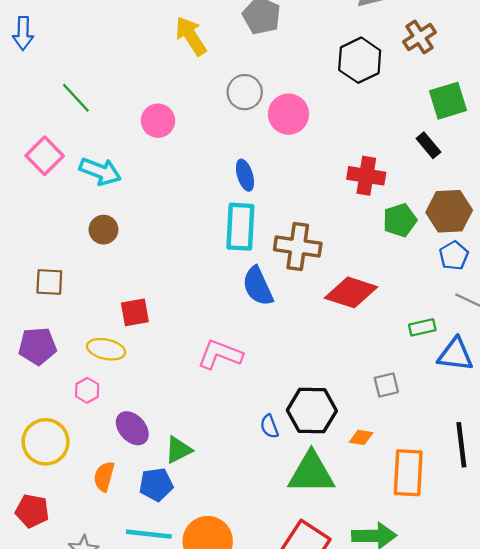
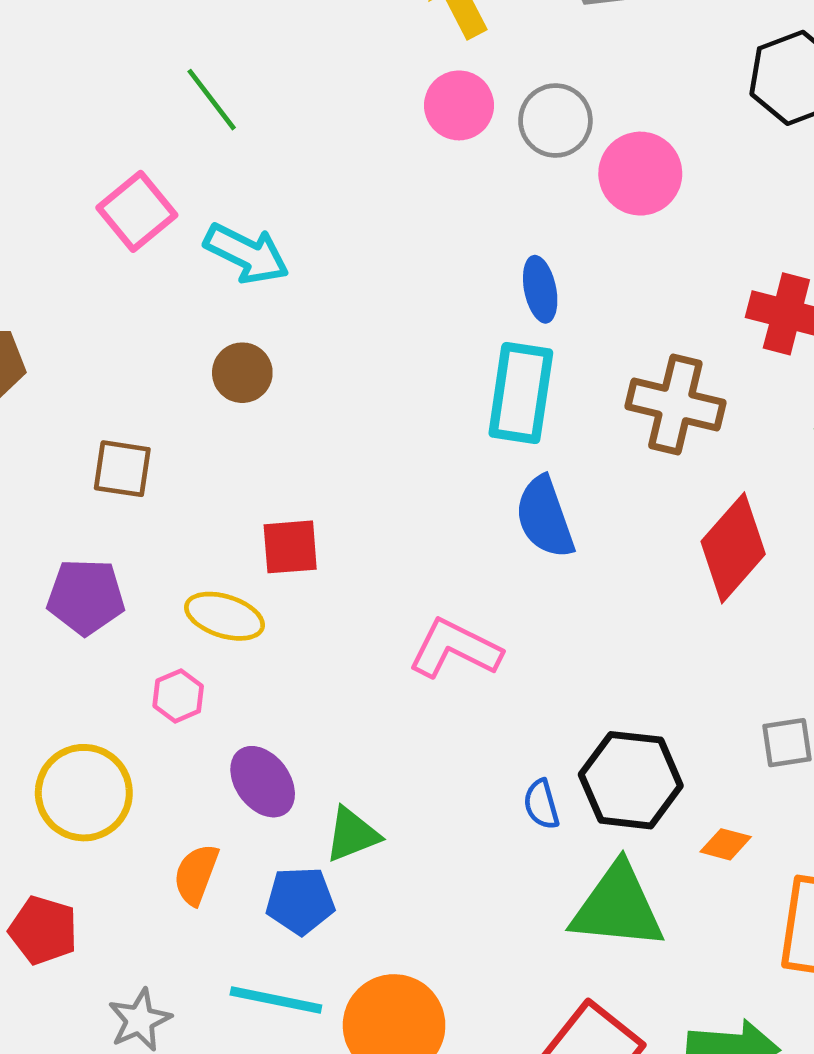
pink circle: (158, 121) -> (459, 105), moved
brown cross: (298, 247) -> (675, 405), moved
red diamond: (351, 292) -> (733, 548), turned -72

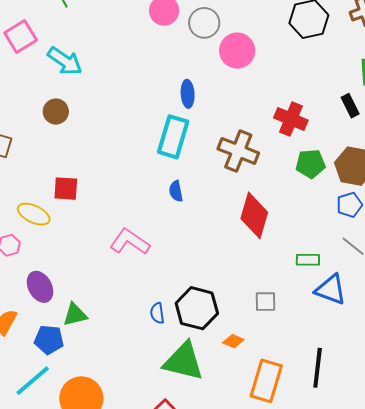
blue semicircle: (545, 517) -> (176, 191), size x0.6
red diamond: (733, 548) -> (254, 215), turned -33
cyan line: (276, 1000) -> (33, 381), turned -60

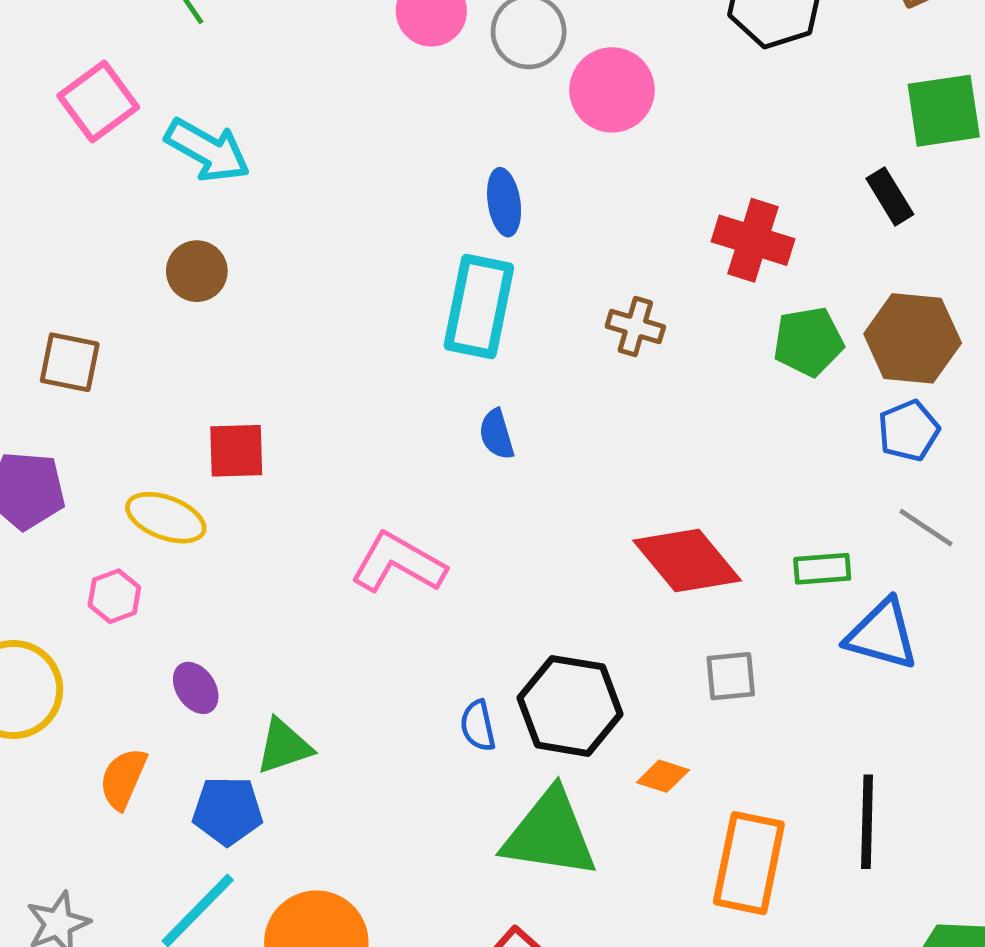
brown cross: (238, 151) -> (635, 327), size x0.6
red diamond: (254, 215) -> (687, 560), moved, turned -51
purple ellipse: (40, 287) -> (196, 688), size x0.7

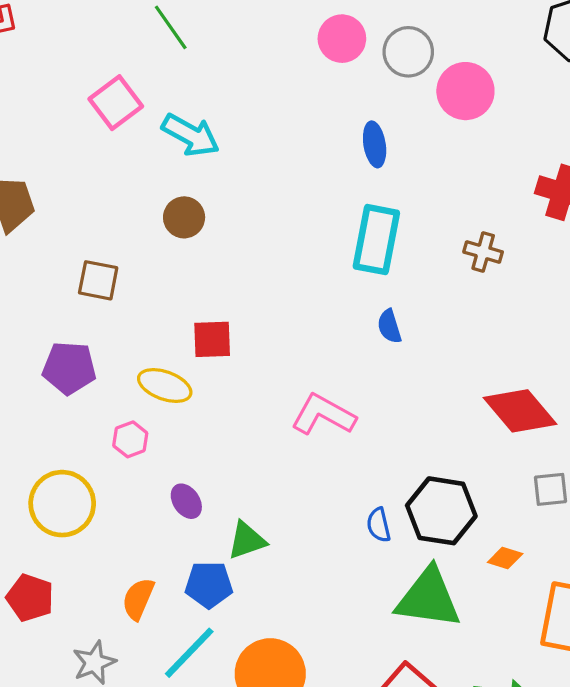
blue ellipse: (504, 202) -> (375, 144), moved
orange semicircle: (123, 779) -> (138, 599), moved

